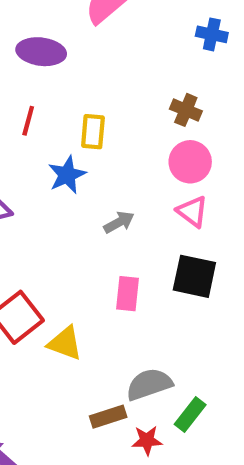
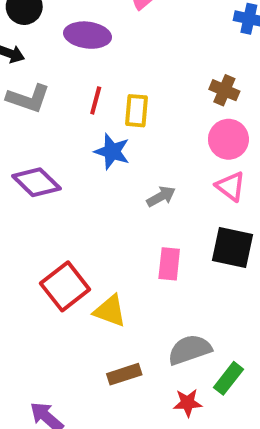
red line: (28, 121) -> (96, 100), moved
blue star: (67, 175) -> (112, 152), turned -30
brown rectangle: (108, 417) -> (124, 374), moved

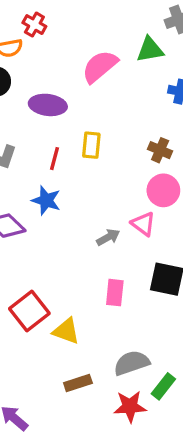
yellow rectangle: (137, 111) -> (91, 145), moved
blue star: (112, 152) -> (46, 200), moved
pink triangle: (231, 186) -> (143, 224), moved
red star: (188, 403) -> (130, 406), size x1.4

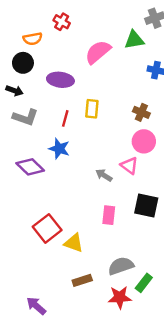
red cross: (34, 25) -> (62, 22), moved
gray arrow: (108, 237) -> (104, 175), turned -119

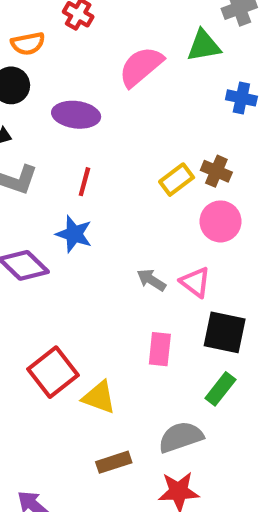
yellow rectangle: (92, 109) -> (177, 180), moved, turned 48
pink triangle: (129, 166) -> (195, 282), moved
green rectangle: (144, 283) -> (220, 389), moved

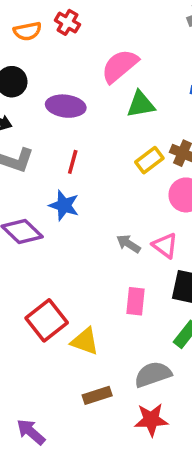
orange semicircle: (28, 44) -> (27, 31), moved
green triangle: (204, 46) -> (141, 104), moved

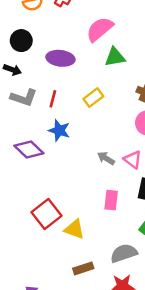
yellow rectangle: (149, 160) -> (93, 98), moved
red line: (73, 162) -> (53, 99), moved

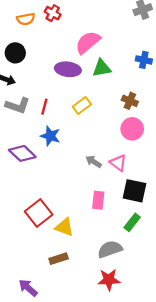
purple ellipse: (60, 58) -> (68, 69), moved
brown rectangle: (83, 268) -> (59, 259), moved

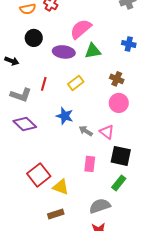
black circle: (15, 53) -> (34, 38), moved
gray L-shape: (18, 105) -> (21, 95), moved
blue star: (50, 136) -> (65, 116), moved

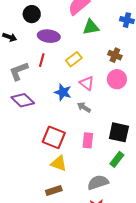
purple ellipse: (64, 52) -> (49, 36), moved
gray L-shape: (21, 95) -> (19, 71), turned 140
pink triangle: (107, 132) -> (87, 83), moved
red square: (39, 175) -> (54, 137), moved, turned -30

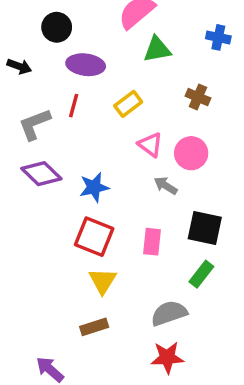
pink circle: (117, 79) -> (191, 153), moved
blue star: (63, 92) -> (94, 187), moved, turned -30
gray arrow: (84, 107) -> (166, 186), moved
yellow triangle: (59, 163) -> (103, 281), turned 42

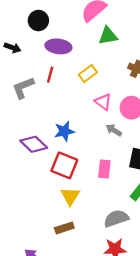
purple diamond: (41, 174) -> (34, 144), moved

